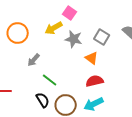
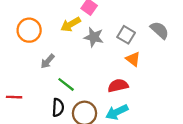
orange triangle: (92, 58) -> (133, 59), moved
black semicircle: (43, 100) -> (58, 107), turned 35

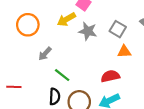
orange triangle: (133, 59) -> (124, 52), turned -40

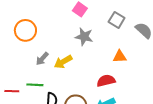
yellow arrow: (66, 19) -> (63, 62), moved
gray square: (118, 29) -> (117, 20), moved
green line: (62, 75) -> (35, 85), moved, turned -35

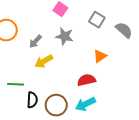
orange triangle: (120, 57) -> (100, 56), turned -32
gray arrow: (42, 59) -> (35, 41), moved

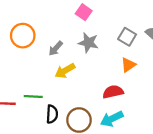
gray square: (97, 20) -> (127, 37), moved

